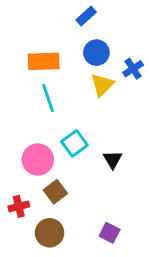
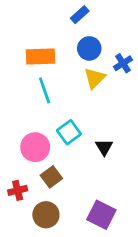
purple square: (110, 233) -> (101, 215), size x1.5

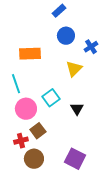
orange rectangle: (41, 57) -> (30, 54), moved
yellow triangle: (95, 78) -> (74, 69), moved
cyan line: (45, 90) -> (16, 84), moved
red cross: (18, 190) -> (21, 141), moved

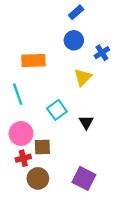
blue rectangle: (59, 11) -> (76, 12), moved
pink circle: (26, 109) -> (21, 134), moved
brown square: (38, 131) -> (42, 147), turned 35

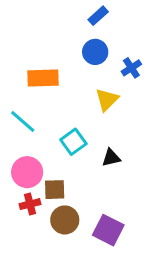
cyan line: (18, 94) -> (23, 121), turned -30
black triangle: (86, 122) -> (111, 158), turned 48
brown circle: (38, 178) -> (65, 220), moved

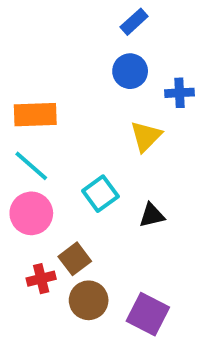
blue cross: (131, 68) -> (179, 93), turned 30
orange rectangle: (43, 78) -> (35, 115), moved
pink circle: (27, 172) -> (31, 213), moved
brown square: (55, 190) -> (75, 259), turned -35

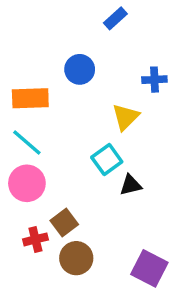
blue circle: (130, 71) -> (80, 69), moved
cyan square: (100, 194) -> (107, 160), moved
purple square: (148, 314) -> (149, 268), moved

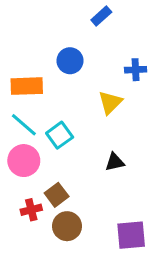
cyan square: (107, 160) -> (60, 135), moved
purple square: (149, 268) -> (131, 235), turned -32

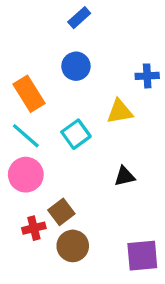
blue rectangle: (101, 16) -> (79, 18), moved
orange rectangle: (27, 86) -> (29, 94), turned 60
yellow triangle: (110, 102) -> (120, 112), turned 35
cyan square: (60, 135) -> (76, 134), moved

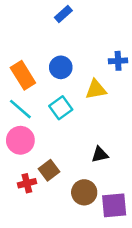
blue circle: (76, 66) -> (61, 67), moved
black triangle: (125, 176) -> (100, 155), moved
brown circle: (73, 246) -> (84, 192), moved

